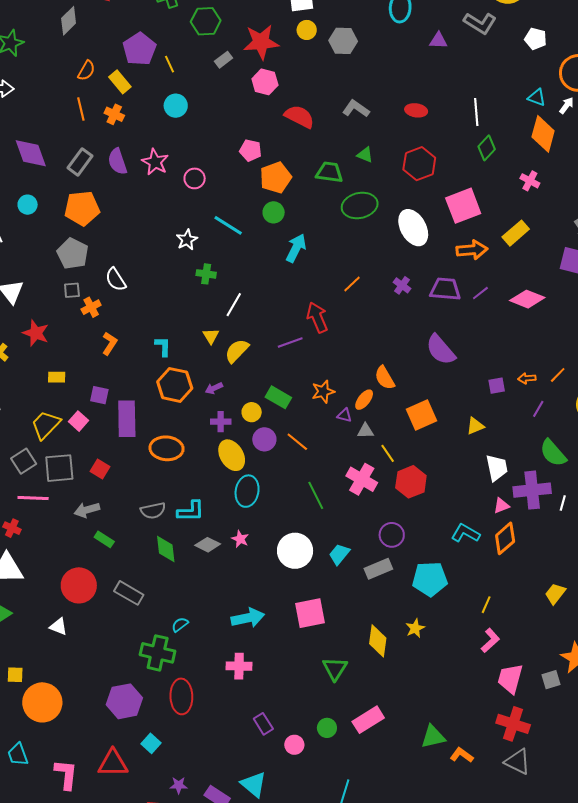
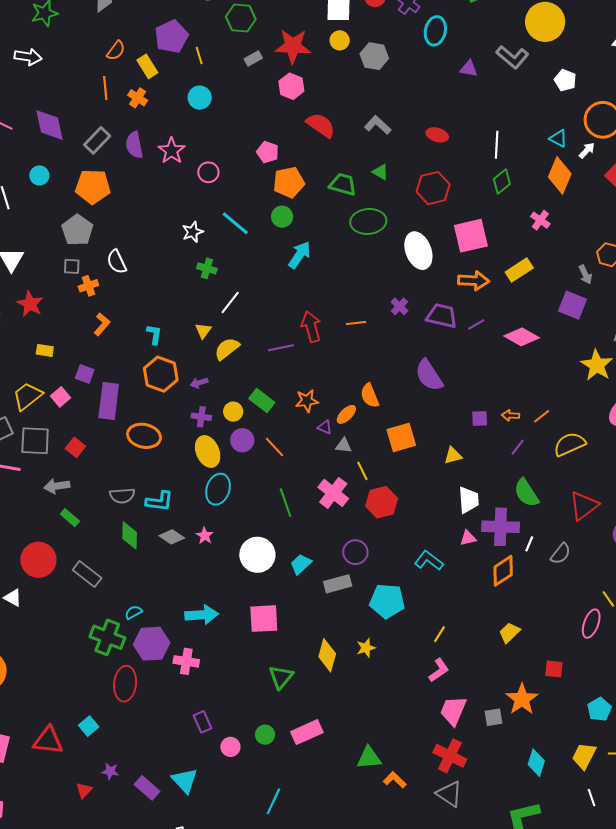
orange line: (352, 284) -> (356, 323), moved, turned 30
orange diamond: (505, 538) -> (503, 571), moved
purple hexagon: (124, 701) -> (152, 644), moved

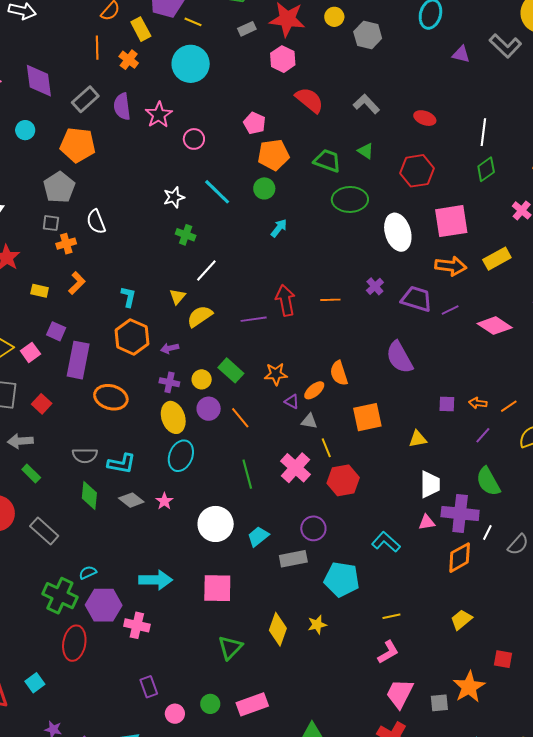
yellow line: (199, 56) -> (193, 22), turned -54
cyan circle: (200, 98) -> (191, 64), size x1.6
cyan arrow: (299, 255) -> (279, 228), size x0.7
yellow rectangle: (45, 350) -> (40, 291), moved
yellow line: (439, 634) -> (391, 616), turned 42

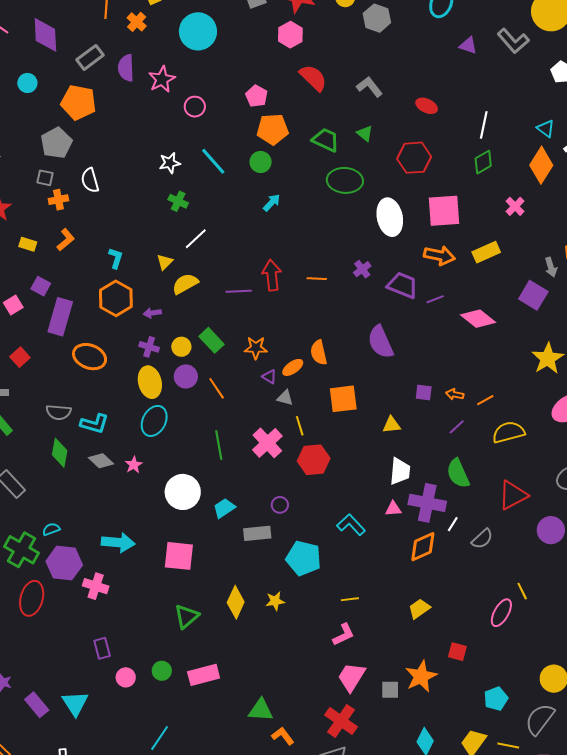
purple circle: (313, 528) -> (280, 505), size x0.7

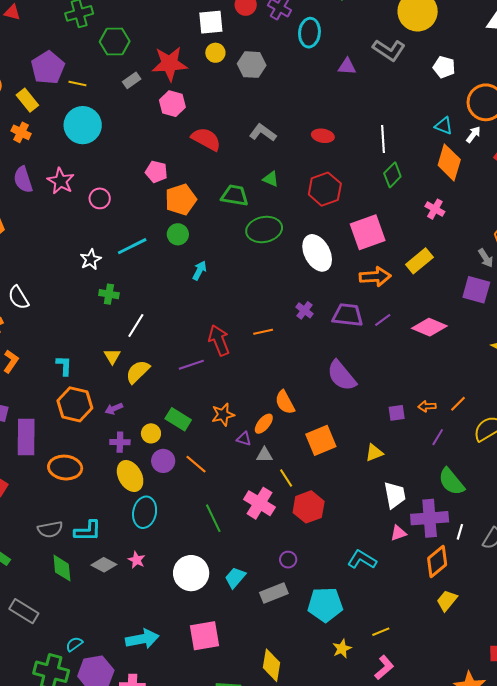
cyan line: (213, 161) -> (132, 246), turned -60
yellow star: (275, 601) -> (342, 649), moved
yellow trapezoid: (419, 609) -> (447, 601), moved

